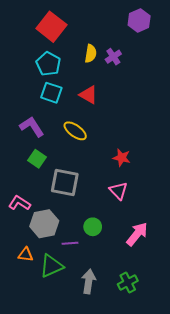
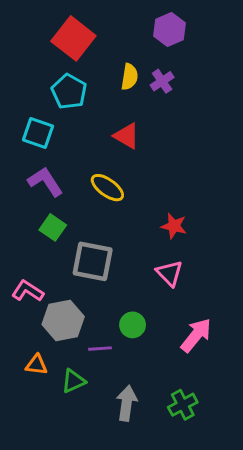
purple hexagon: (139, 21) -> (169, 30), moved
cyan square: (51, 93) -> (38, 133), moved
green triangle: (51, 266) -> (73, 381), size x0.7

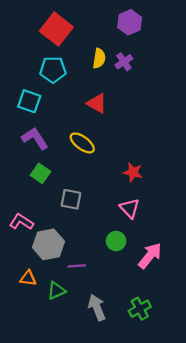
cyan pentagon: (69, 92) -> (53, 70), turned -30
gray square: (93, 261) -> (71, 199), size x0.7
green circle: (133, 325) -> (116, 241), moved
gray arrow: (127, 403) -> (97, 308), turned -30

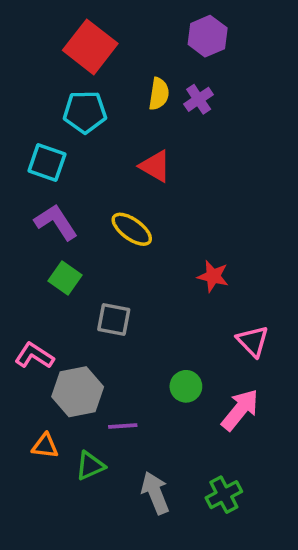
pink triangle: (130, 208) -> (253, 341), moved

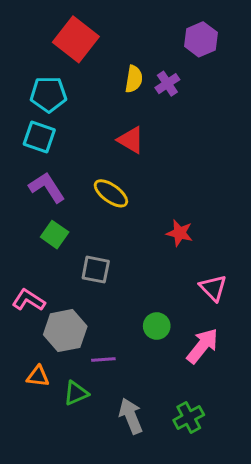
purple hexagon: (208, 36) -> (201, 39), moved
cyan pentagon: (85, 112) -> (48, 94), moved

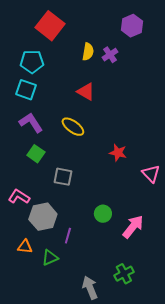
pink triangle: (213, 288) -> (151, 174), moved
purple line: (103, 360) -> (68, 236), turned -70
gray arrow: (131, 416) -> (90, 288), moved

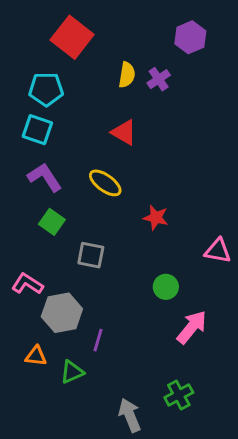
red star: (118, 153) -> (156, 218), moved
pink triangle: (151, 174) -> (218, 251), turned -36
green circle: (103, 214) -> (166, 287), moved

